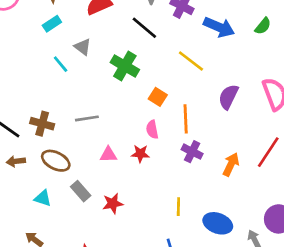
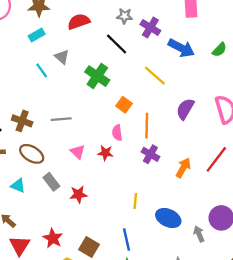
pink triangle: (108, 155) -> (78, 152), turned 42

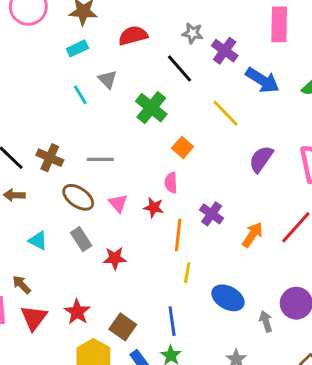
orange line: (147, 126) -> (178, 235), moved
brown ellipse: (32, 154) -> (78, 197), moved

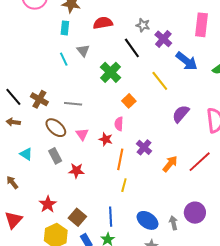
cyan rectangle: (77, 48) -> (65, 28), turned -64
blue ellipse: (228, 298) -> (147, 220), moved
red triangle: (34, 318) -> (13, 220), moved

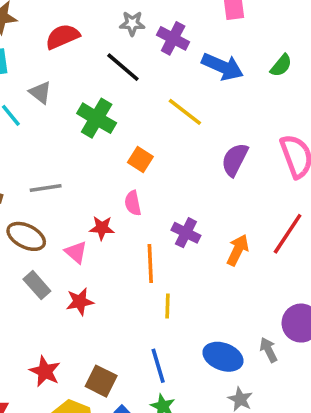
pink triangle: (82, 134) -> (76, 252), moved
red star: (106, 139) -> (102, 228), moved

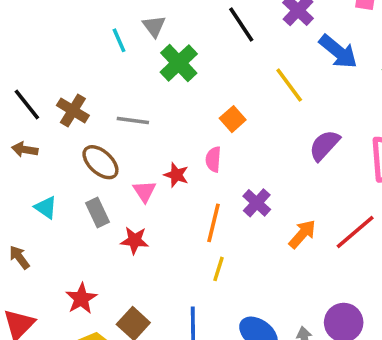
green cross: (97, 118) -> (179, 63), moved

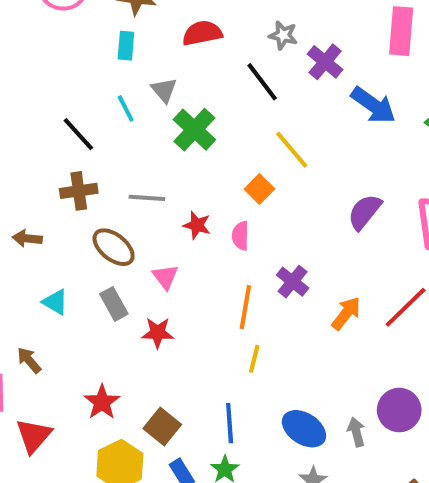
yellow line: (289, 85) -> (292, 150), moved
black line: (27, 105) -> (78, 134), moved
brown cross: (73, 110) -> (79, 191), turned -36
red star: (176, 175) -> (197, 225), moved

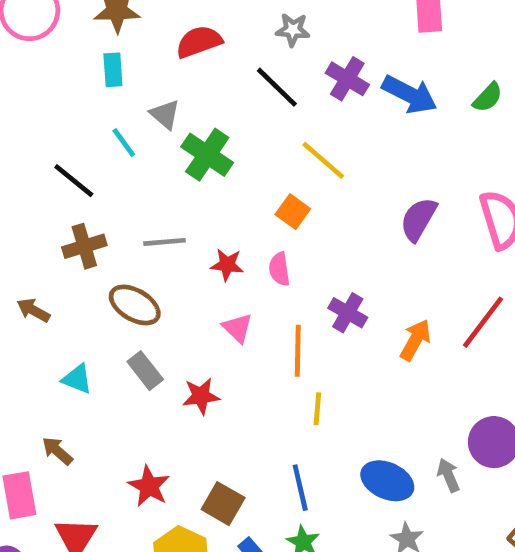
purple cross: (325, 62) -> (347, 79), moved
brown arrow: (27, 238) -> (33, 310), turned 32
pink triangle: (165, 277) -> (238, 328), moved

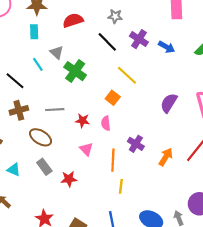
blue arrow: (410, 94) -> (167, 47), size x0.7

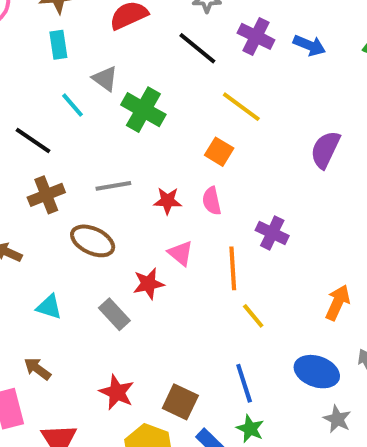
orange arrow: (166, 157) -> (338, 303), moved
gray rectangle: (44, 167) -> (114, 314), moved
red star: (69, 179) -> (148, 284), moved
yellow line: (121, 186) -> (253, 316), turned -40

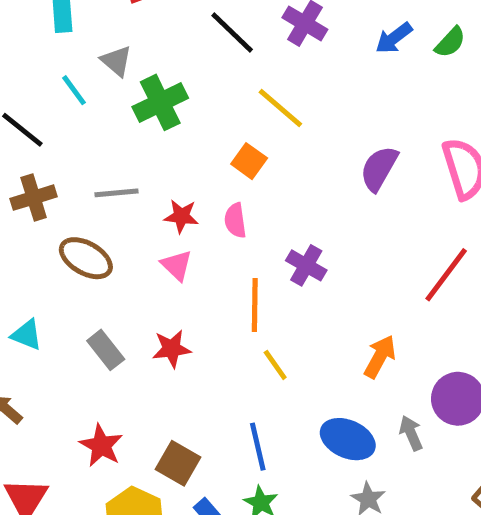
blue arrow: (309, 45) -> (394, 38), moved, turned 116
green cross: (143, 110) -> (160, 102), turned 30
pink triangle: (181, 253) -> (177, 265), moved
red star: (148, 284) -> (172, 349), moved

